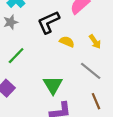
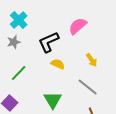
yellow semicircle: (67, 42) -> (58, 64), moved

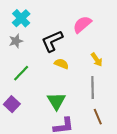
gray line: (88, 87) -> (93, 88), turned 50

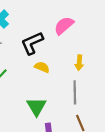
yellow arrow: (97, 60) -> (79, 63), turned 40

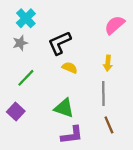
pink semicircle: (64, 26) -> (115, 25), moved
green triangle: (37, 107) -> (64, 108), turned -40

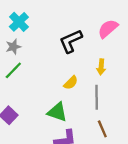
black L-shape: (60, 43) -> (71, 41), moved
yellow semicircle: (70, 68) -> (71, 83), moved, turned 112
green line: (26, 78) -> (13, 70), moved

